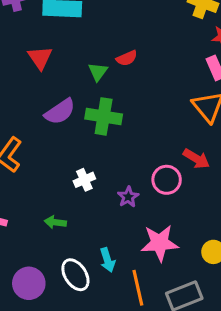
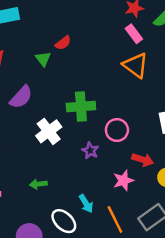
green cross: (104, 116) -> (81, 107), moved
red arrow: (196, 159) -> (143, 160), moved
white cross: (84, 180) -> (49, 131), moved, size x1.5
pink star: (160, 243) -> (123, 180), size x0.7

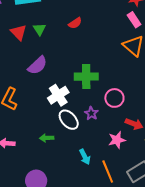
green triangle: (43, 59) -> (39, 29), moved
white ellipse: (64, 221) -> (69, 120), moved

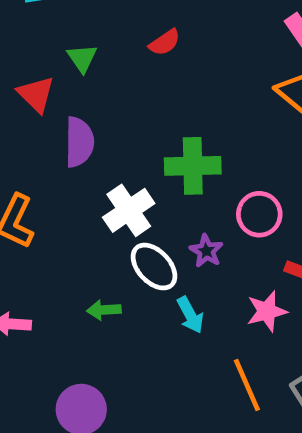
red triangle: (19, 32) -> (36, 94), moved
purple semicircle: (37, 65) -> (79, 142), turned -45
cyan arrow: (85, 157) -> (190, 315), moved

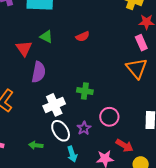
green triangle: (82, 58) -> (46, 37), turned -40
green cross: (193, 166) -> (85, 91), size x0.7

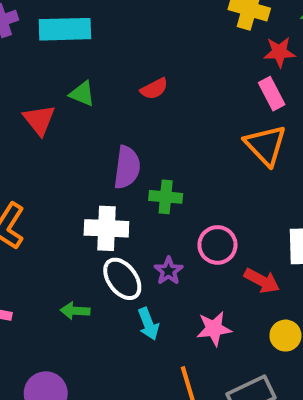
purple semicircle: (39, 72) -> (127, 167), moved
white cross: (54, 105) -> (106, 228), turned 30
red arrow: (124, 146) -> (262, 281), moved

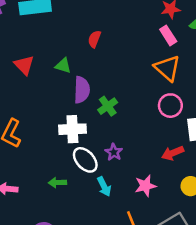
red semicircle: (154, 89) -> (94, 39), turned 144
green triangle: (82, 94) -> (63, 66), moved
green cross: (166, 197) -> (108, 106), turned -36
pink circle: (217, 245) -> (170, 106), moved
red arrow: (262, 281) -> (173, 153), turned 135

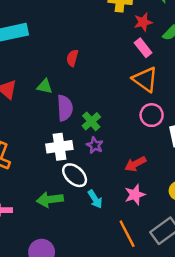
purple star: (114, 152) -> (95, 145), moved
red arrow: (173, 153) -> (135, 164), moved
green arrow: (57, 183) -> (50, 200), size x1.5

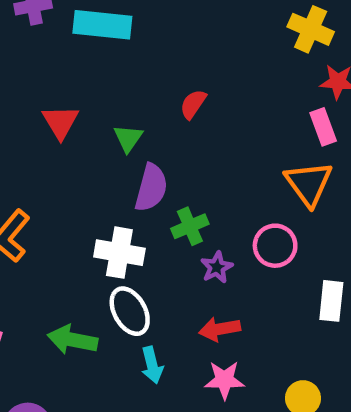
green triangle: (45, 86) -> (128, 138), turned 35
pink circle: (152, 115) -> (275, 246), moved
purple star: (95, 145) -> (217, 267), moved
red arrow: (135, 164) -> (220, 329), moved

